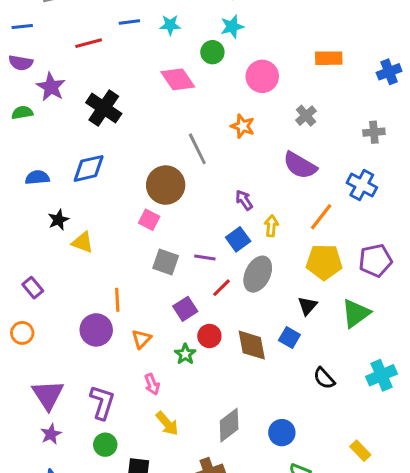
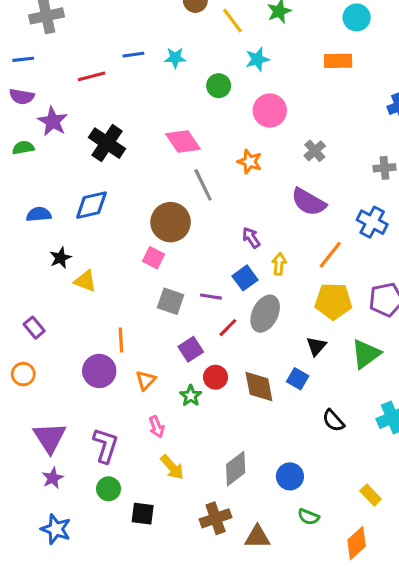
cyan star: (232, 27) -> (257, 59), moved
orange rectangle: (329, 58) -> (338, 61), moved
pink diamond: (178, 79) -> (183, 142), moved

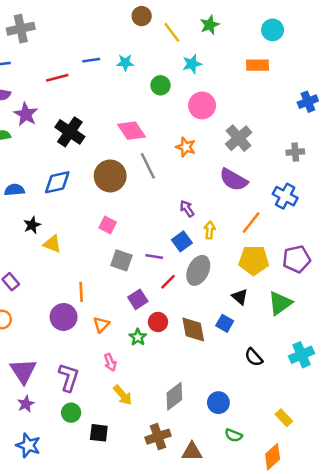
gray cross: (315, 151) -> (239, 138), size x1.5
brown circle: (171, 222) -> (110, 176), moved
black triangle: (316, 346) -> (240, 297), turned -30

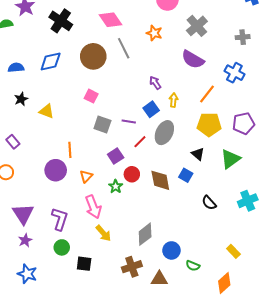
black star: (32, 225) -> (21, 99), moved
pink arrow: (110, 362) -> (93, 207), size x1.6
blue circle: (218, 403) -> (171, 250), moved

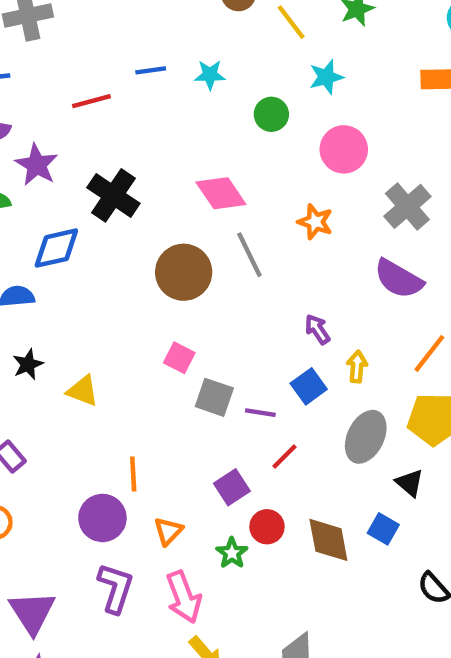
blue diamond: (51, 61) -> (56, 248), moved
gray square: (102, 124) -> (214, 397), moved
gray ellipse: (164, 133) -> (366, 437), moved
purple L-shape: (60, 219) -> (116, 588), moved

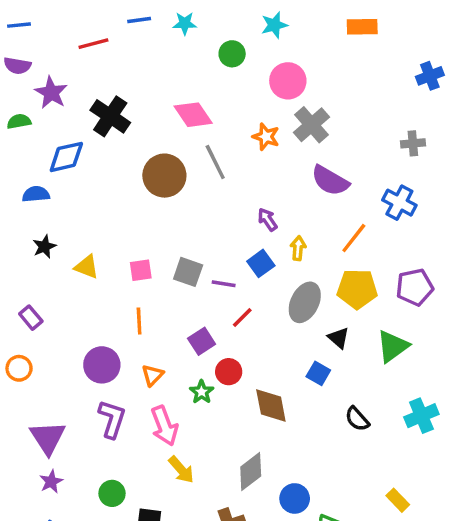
gray cross: (407, 206) -> (312, 125), moved
pink square: (179, 358) -> (141, 270), moved, turned -35
orange line: (133, 474) -> (139, 321), moved
brown diamond: (328, 540) -> (271, 405), moved

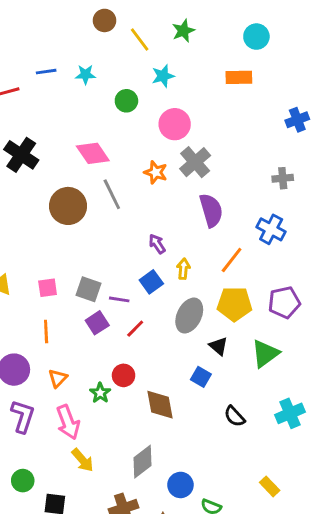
purple semicircle: (330, 181) -> (211, 210), turned -136
purple square: (202, 341) -> (97, 323), moved

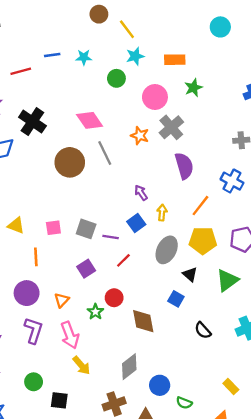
green star: (183, 31) -> (193, 88), moved
cyan star: (163, 76) -> (135, 56), moved
orange rectangle: (239, 77) -> (175, 60), moved
purple square: (97, 323) -> (86, 269), moved
orange line: (46, 332) -> (36, 257), moved

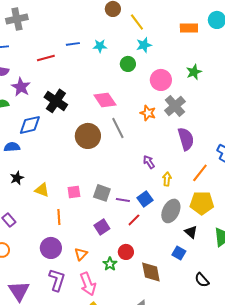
orange rectangle: (175, 60) -> (189, 28), moved
blue square: (136, 223) -> (145, 199), moved

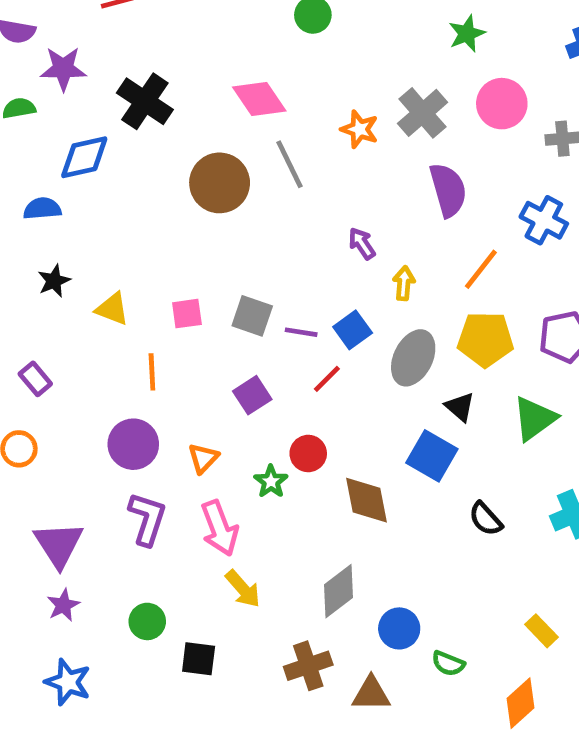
pink circle: (161, 80) -> (502, 104), moved
purple star: (21, 87) -> (63, 69), turned -30
blue square: (179, 253) -> (432, 456), size x1.5

